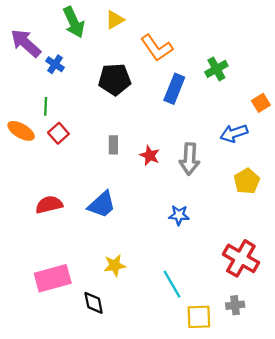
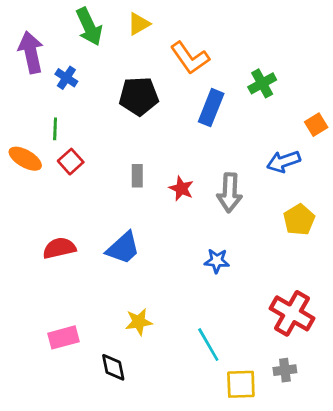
purple arrow: (26, 43) -> (31, 52), turned 36
pink rectangle: (53, 278) -> (64, 337), size x0.7

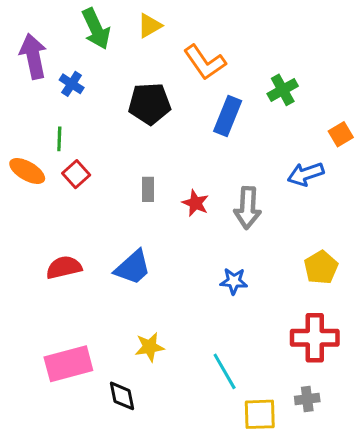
yellow pentagon: (299, 220) -> (321, 267), moved
red cross: (292, 313) -> (315, 338), turned -30
pink rectangle: (64, 337) -> (68, 364), size x1.4

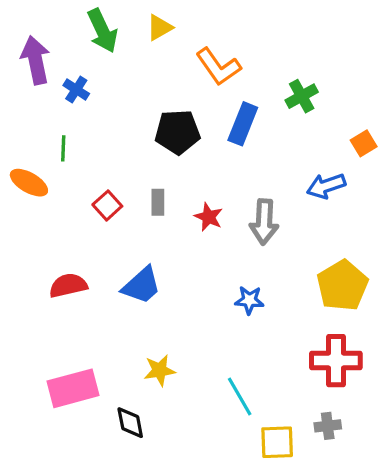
black pentagon: (150, 104) -> (178, 132), moved
red square: (76, 174) -> (107, 205), moved
yellow pentagon: (321, 267) -> (342, 285), size x1.4

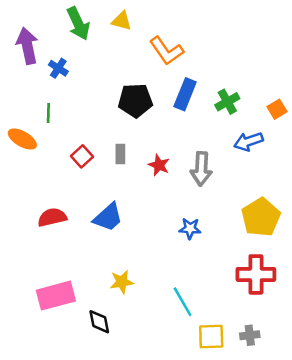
yellow triangle: (160, 28) -> (122, 21), turned 45
green cross: (302, 96) -> (227, 102), moved
gray cross: (328, 426) -> (250, 335), moved

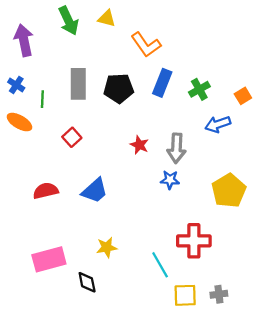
blue cross: (58, 68) -> (16, 85), moved
gray rectangle: (120, 154) -> (78, 84), moved, size x1.8
blue star: (190, 228) -> (170, 180), moved
red cross: (256, 274) -> (194, 241), moved

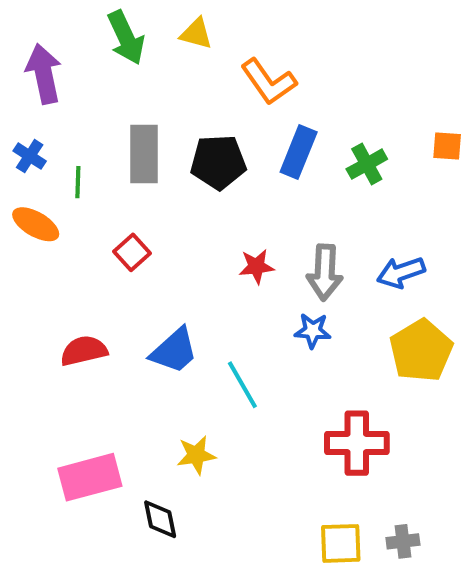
orange square: (243, 96) -> (447, 146), moved, turned 35
blue arrow: (218, 124) -> (401, 272), moved
red star: (139, 145) -> (256, 266), turned -30
cyan line: (160, 265) -> (242, 385), moved

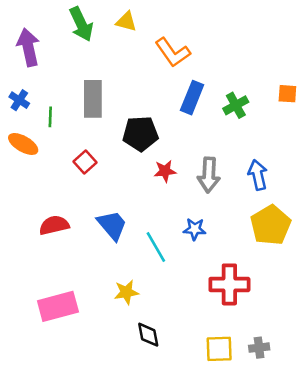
black pentagon: (218, 162) -> (140, 134), moved
blue arrow: (401, 272) -> (258, 175), turned 96
blue star: (313, 331) -> (195, 229), moved
blue trapezoid: (174, 351) -> (112, 225), turned -88
black diamond: (160, 519) -> (148, 335), moved

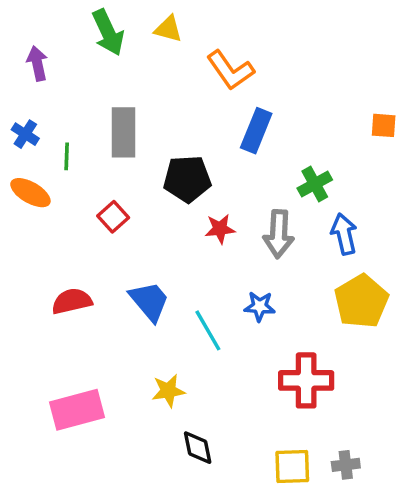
purple arrow: (28, 47) -> (37, 63), size x0.7
green cross: (236, 105) -> (315, 184), moved

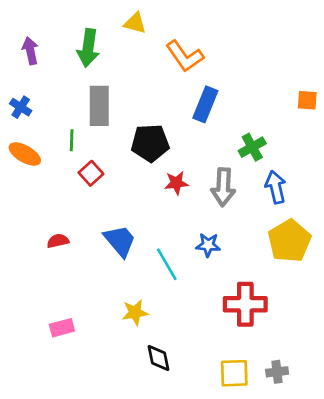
green arrow: (108, 32) -> (88, 48), moved, turned 33
green line: (67, 156) -> (72, 140), moved
red semicircle: (72, 301) -> (58, 241), size x0.7
pink rectangle: (77, 410) -> (62, 328), size x0.6

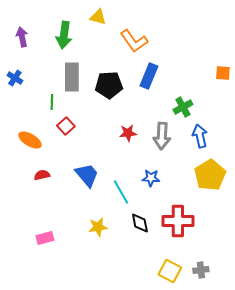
black pentagon: (150, 143) -> (109, 85), moved
orange ellipse: (25, 154) -> (30, 140), moved
black diamond: (158, 358) -> (140, 223), moved
yellow square: (234, 373) -> (170, 271), turned 30

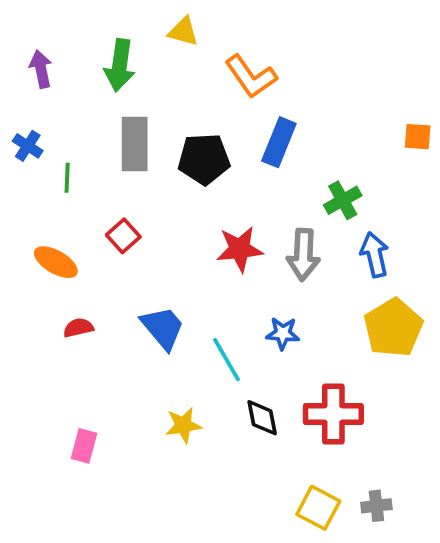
green line: (52, 102) -> (67, 178), moved
red star: (128, 133) -> (240, 249), size x1.4
pink rectangle: (45, 238) -> (84, 446), turned -60

